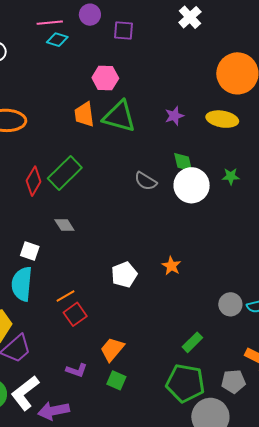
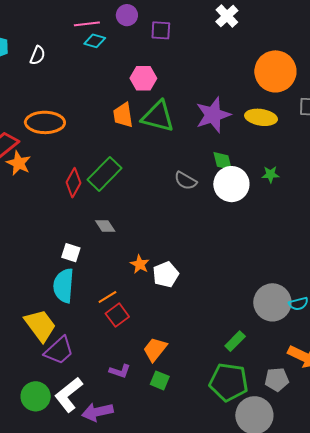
purple star: (174, 116) -> (213, 115), size x1.8
orange star: (171, 266) -> (140, 264), moved
gray circle: (230, 304) -> (272, 302), size x1.6

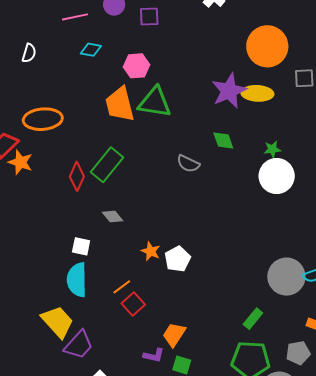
cyan diamond: (95, 41) -> (91, 50), moved
orange trapezoid: (123, 115) -> (120, 104), size x1.4
purple star: (213, 115) -> (229, 91), moved
white circle: (231, 184) -> (277, 176), moved
purple L-shape: (120, 371) -> (154, 355), moved

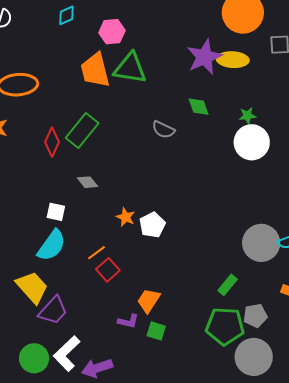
cyan diamond: (91, 50) -> (66, 15), turned -35
cyan semicircle: (77, 280) -> (52, 245), turned -144
gray pentagon: (298, 353) -> (255, 316), moved

